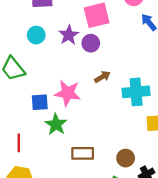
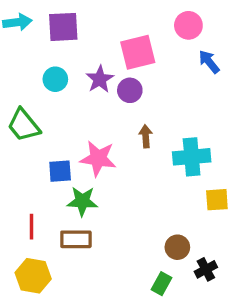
brown arrow: (102, 77) -> (146, 136), turned -63
green star: (56, 124) -> (82, 201), turned -30
brown rectangle: (83, 153) -> (76, 239), moved

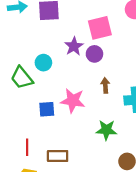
cyan circle: (55, 79) -> (43, 63), moved
green star: (82, 201) -> (106, 130), moved

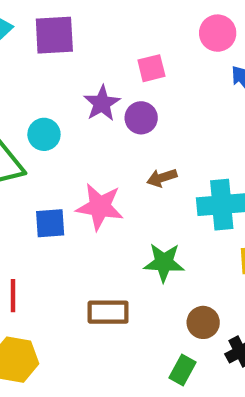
pink square: (100, 28) -> (151, 68), size x0.6
brown arrow: (105, 85) -> (162, 178), turned -104
brown rectangle: (58, 156) -> (108, 312), moved

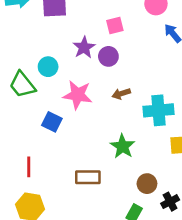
pink star: (100, 207) -> (78, 95), moved
blue square: (50, 223) -> (52, 122), turned 30
green star: (164, 263) -> (123, 146), turned 30

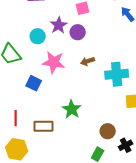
cyan circle: (48, 67) -> (38, 36), moved
green star: (123, 146) -> (72, 109), moved
brown rectangle: (88, 177) -> (44, 126), moved

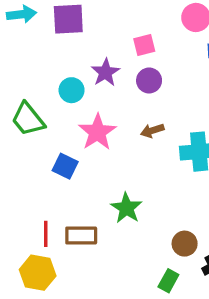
purple circle: (78, 32) -> (149, 80), moved
pink star: (54, 62) -> (97, 132), turned 30
red line: (16, 118) -> (46, 234), moved

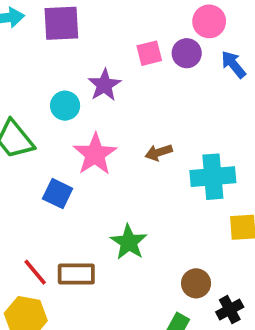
purple circle: (149, 80) -> (187, 53), moved
red line: (46, 234) -> (35, 272), turned -40

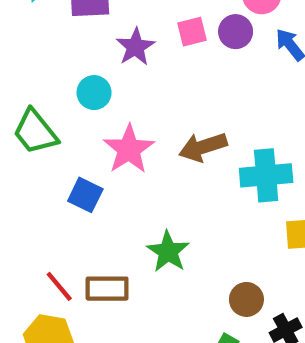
purple star: (104, 85) -> (135, 47), moved
brown arrow: (159, 152) -> (203, 147), size x1.5

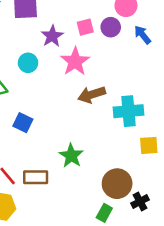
pink star: (129, 149) -> (75, 62), moved
brown circle: (246, 299) -> (117, 184), size x1.5

